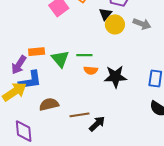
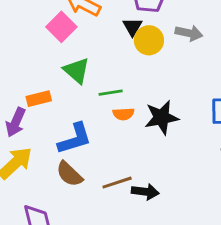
green triangle: (60, 59) -> (77, 71), moved
blue L-shape: (30, 80) -> (75, 139), moved
brown semicircle: (49, 104) -> (69, 174), turned -114
black arrow: (97, 124) -> (145, 192), turned 60

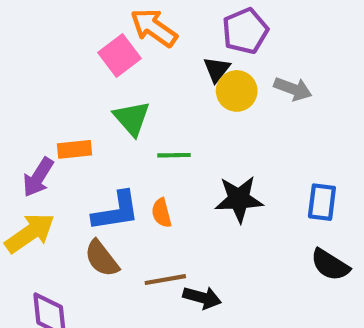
orange semicircle: (123, 114) -> (162, 213), moved, turned 70

